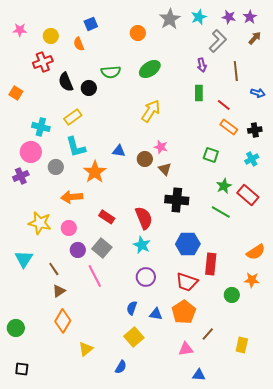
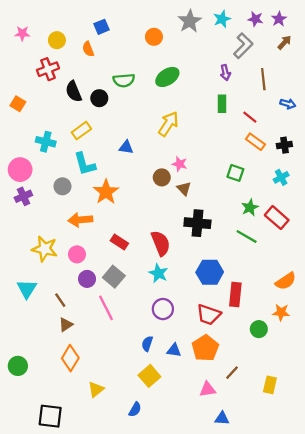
blue triangle: (119, 151) -> (126, 147), moved
pink circle: (31, 152) -> (20, 170), moved
black square: (22, 369) -> (50, 416), moved, size x1.6

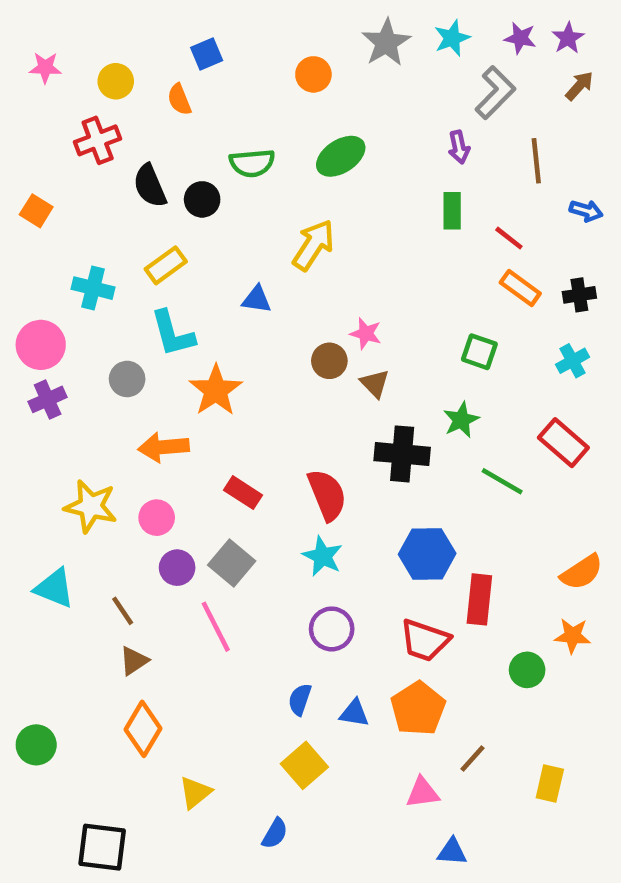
yellow arrow: (168, 124) -> (313, 245), moved
green star: (250, 208) -> (461, 420), moved
cyan triangle: (27, 289) -> (54, 588), turned -40

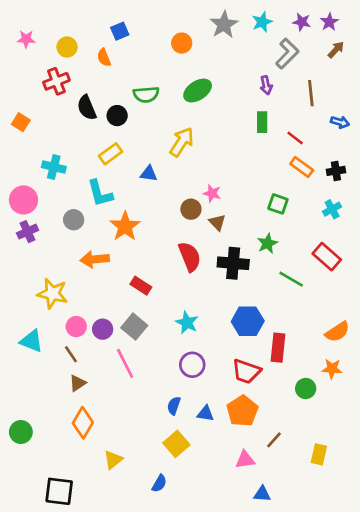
yellow rectangle: (166, 265) -> (111, 154), moved
red semicircle: (327, 495) -> (190, 257), moved
pink circle: (157, 518) -> (76, 327), moved

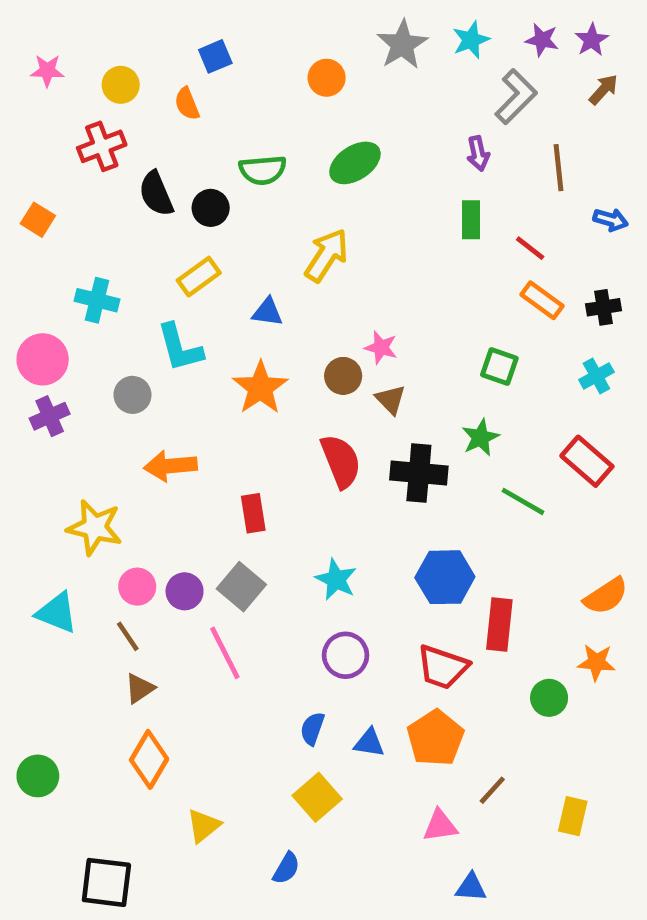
orange star: (125, 226) -> (260, 388), moved
red rectangle: (141, 286) -> (253, 513), turned 48

